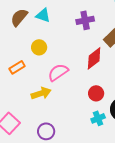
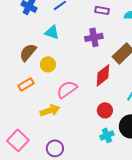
brown semicircle: (19, 17) -> (28, 52), moved

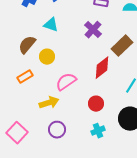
purple cross: (94, 37) -> (93, 30), turned -36
red circle: (105, 110) -> (96, 104), moved
cyan cross: (107, 135) -> (98, 131), moved
purple circle: (55, 148) -> (57, 130), moved

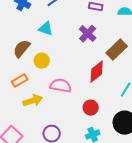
pink semicircle: (66, 82) -> (61, 86), turned 45
yellow arrow: (49, 103) -> (33, 101), moved

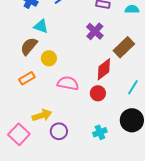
cyan triangle: (46, 29) -> (41, 26), moved
yellow arrow: (33, 101) -> (42, 115), moved
red circle: (91, 108) -> (98, 93), moved

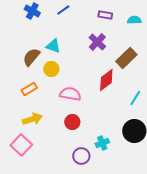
cyan triangle: (41, 26) -> (53, 46), moved
red circle: (98, 93) -> (72, 122), moved
yellow arrow: (42, 115) -> (32, 119), moved
purple circle: (59, 131) -> (81, 156), moved

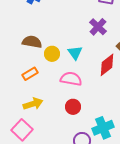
cyan triangle: (53, 46) -> (75, 53), moved, turned 35
brown semicircle: (31, 57) -> (32, 42), turned 60
cyan cross: (102, 143) -> (103, 128), size x1.5

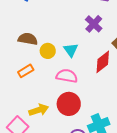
yellow arrow: (33, 104) -> (39, 110), moved
red circle: (73, 107) -> (69, 104), size x1.5

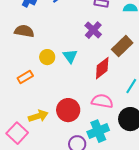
brown semicircle: (28, 39) -> (24, 31), moved
pink semicircle: (67, 76) -> (102, 101), moved

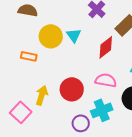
yellow circle: (47, 57) -> (51, 36), size x1.5
orange rectangle: (25, 77) -> (29, 56), turned 42
yellow arrow: (38, 116) -> (42, 95), turned -54

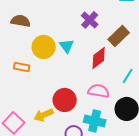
yellow arrow: (42, 95) -> (44, 115), moved, turned -132
cyan cross: (102, 110) -> (95, 121), turned 35

